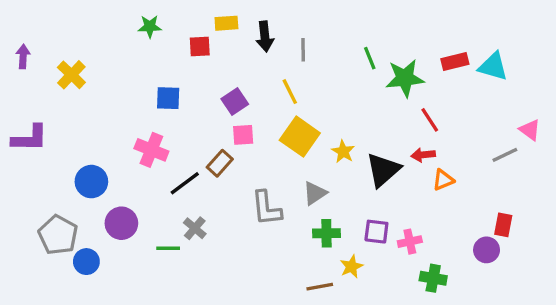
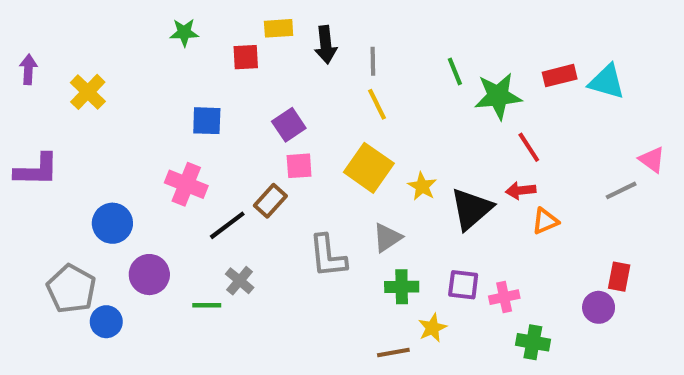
yellow line: (290, 92) -> (377, 104), moved

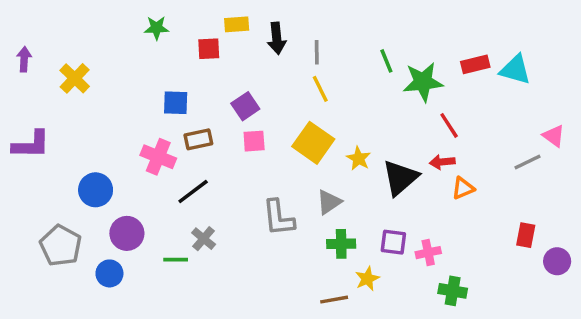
brown rectangle: (270, 201) -> (198, 139), moved, turned 36
purple circle: (599, 307) -> (557, 261), moved
blue circle: (106, 322) -> (109, 273), moved

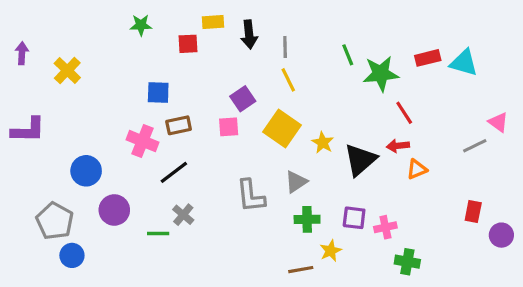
purple square: (245, 106) -> (243, 99), moved
blue circle: (109, 273) -> (72, 255), moved

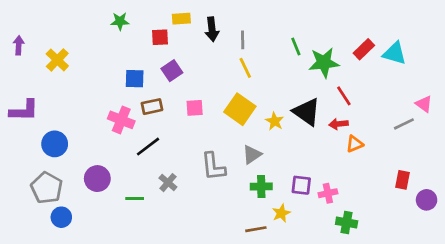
red rectangle: (428, 58) -> (364, 49), turned -30
purple square: (243, 99) -> (172, 71), moved
black triangle: (360, 160) -> (307, 112), moved, turned -44
blue circle: (86, 171) -> (55, 144), moved
gray cross: (183, 215) -> (168, 183), moved

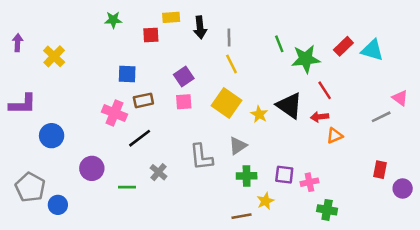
purple square: (172, 71) -> (184, 77), moved
gray pentagon: (47, 188) -> (30, 187), moved

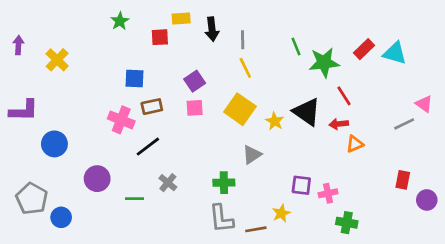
green star: (113, 20) -> (120, 21), turned -30
gray L-shape: (201, 157) -> (221, 219), moved
green cross: (247, 176) -> (224, 183), moved

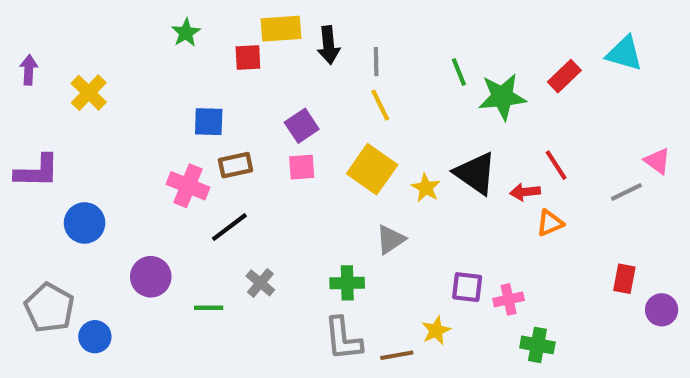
yellow rectangle: (181, 18) -> (281, 29), size x1.4
cyan triangle: (395, 53) -> (624, 53), moved
red line: (344, 96) -> (556, 165), moved

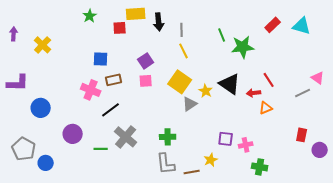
red rectangle: (564, 76) -> (273, 25), moved
gray triangle: (391, 240) -> (190, 104), moved
gray cross: (260, 283) -> (126, 137), size x1.6

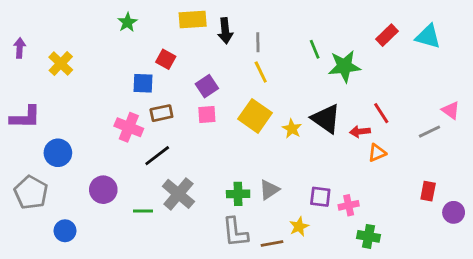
red square: (120, 28) -> (166, 59), moved, turned 32
gray triangle: (190, 104) -> (269, 190), moved
gray pentagon: (24, 149) -> (31, 192), moved

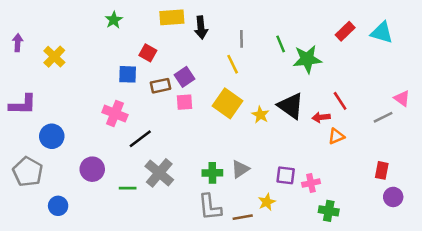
gray line: (258, 42) -> (241, 39), moved
brown rectangle: (161, 113) -> (161, 86), moved
purple circle: (454, 212) -> (393, 197), moved

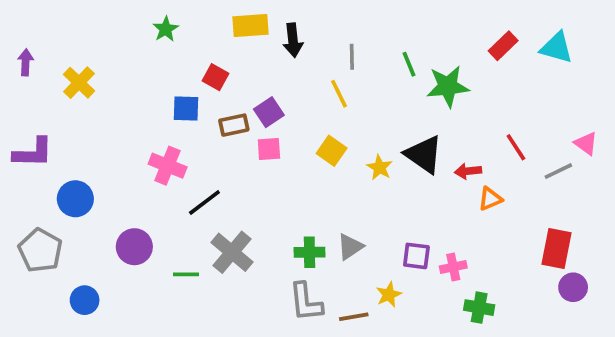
red line: (340, 101) -> (516, 147), moved
yellow square: (228, 103) -> (332, 151), size x0.7
red rectangle: (382, 170) -> (557, 249), size x1.5

